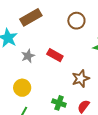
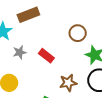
brown circle: (76, 21) -> (78, 33), moved

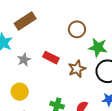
brown star: (68, 83) -> (77, 69), moved

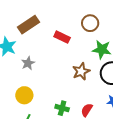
brown circle: (77, 29) -> (90, 23), moved
red rectangle: (51, 58) -> (62, 37), moved

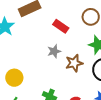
gray star: (28, 63) -> (54, 51), moved

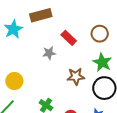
gray star: (54, 51) -> (49, 53), moved

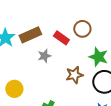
brown rectangle: (41, 15) -> (30, 35), moved
brown circle: (100, 34) -> (82, 29), moved

